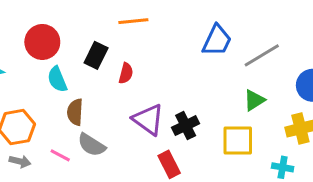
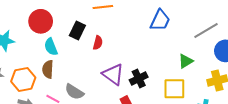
gray line: (262, 55) -> (206, 31), moved
brown semicircle: (75, 112) -> (48, 69), moved

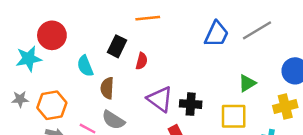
red circle: (41, 21) -> (52, 35), moved
gray line: (206, 31) -> (257, 30), moved
brown semicircle: (48, 69) -> (107, 88), moved
black cross: (139, 78) -> (191, 104), turned 30

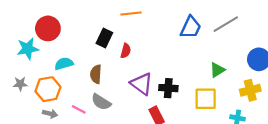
cyan semicircle: (85, 66) -> (64, 64), moved, turned 96

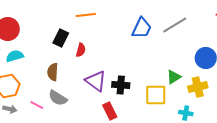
cyan semicircle: (64, 64) -> (15, 56), moved
green triangle: (217, 70) -> (174, 77), moved

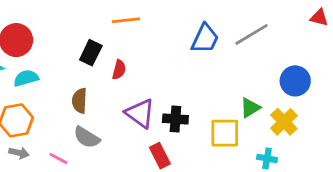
yellow cross: (198, 87) -> (284, 122), turned -30
pink line: (37, 105) -> (58, 158), moved

